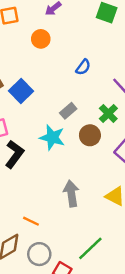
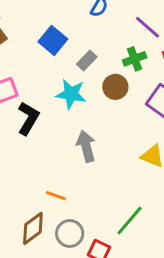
blue square: (21, 91) -> (53, 40), moved
green cross: (108, 114) -> (135, 59), turned 30
gray arrow: (71, 194) -> (86, 146), moved

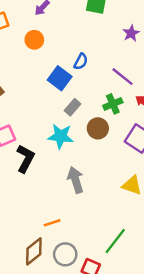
blue square: (53, 40) -> (60, 78), moved
orange line: (56, 196) -> (52, 223), turned -35

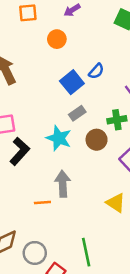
orange line: (52, 223) -> (42, 202), moved
green line: (115, 241) -> (86, 252), turned -64

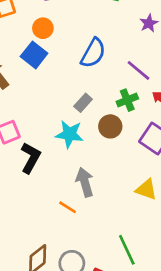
blue semicircle: (96, 71) -> (93, 53), size x1.6
blue square: (72, 82) -> (34, 55), moved
orange line: (42, 202) -> (68, 207), turned 49

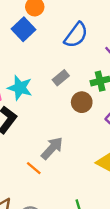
cyan star: (69, 134) -> (20, 88), moved
gray arrow: (85, 182) -> (52, 148), turned 50

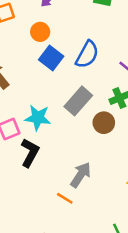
blue square: (24, 29) -> (51, 58), moved
gray rectangle: (61, 78) -> (78, 101), size x1.6

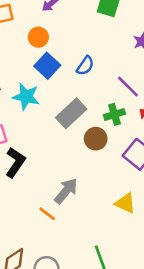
blue semicircle: (87, 55) -> (85, 66), size x0.7
cyan star: (38, 118) -> (26, 97), moved

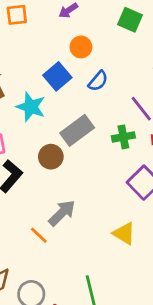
orange circle: (38, 37) -> (81, 47), moved
brown circle: (96, 139) -> (51, 157), moved

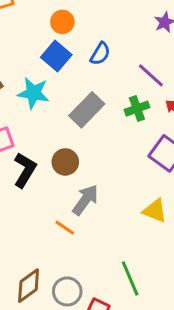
orange circle: (81, 47) -> (62, 22), moved
brown circle: (51, 157) -> (65, 162), moved

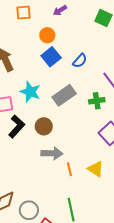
orange circle: (62, 22) -> (47, 35), moved
cyan star: (33, 93) -> (30, 92), moved
gray arrow: (85, 200) -> (52, 153), turned 45
orange line: (65, 228) -> (69, 169), moved, turned 32

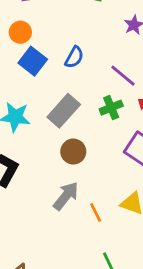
brown circle: (44, 126) -> (73, 152), moved
gray arrow: (52, 153) -> (66, 196), turned -40

